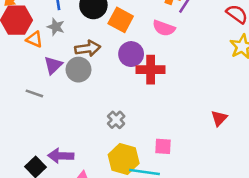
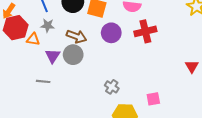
brown arrow: (88, 48) -> (76, 36), turned 42
red cross: (151, 70) -> (145, 31), moved

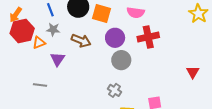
orange triangle: (33, 39) -> (39, 43), turned -32
gray circle: (73, 55) -> (121, 60), moved
gray line: (43, 81) -> (40, 85), moved

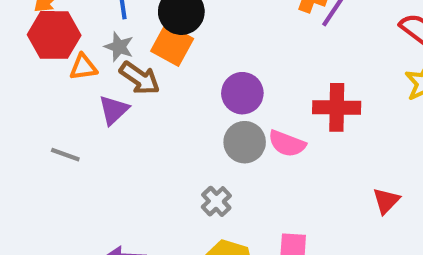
orange square: (101, 13) -> (172, 45), moved
pink semicircle: (136, 13) -> (287, 144), moved
red cross: (148, 37) -> (337, 107), moved
brown arrow: (81, 41) -> (140, 78), moved

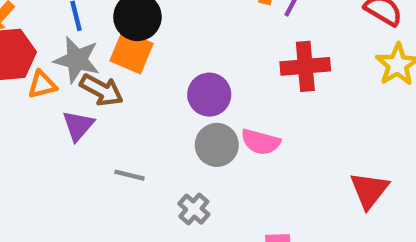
gray star: (119, 47) -> (77, 60), size x1.5
red cross: (337, 107) -> (305, 66), moved
gray line: (65, 155) -> (130, 175), moved
red triangle: (386, 201) -> (369, 190), size x1.4

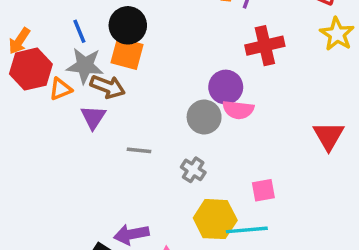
purple circle: (209, 95) -> (226, 87), moved

